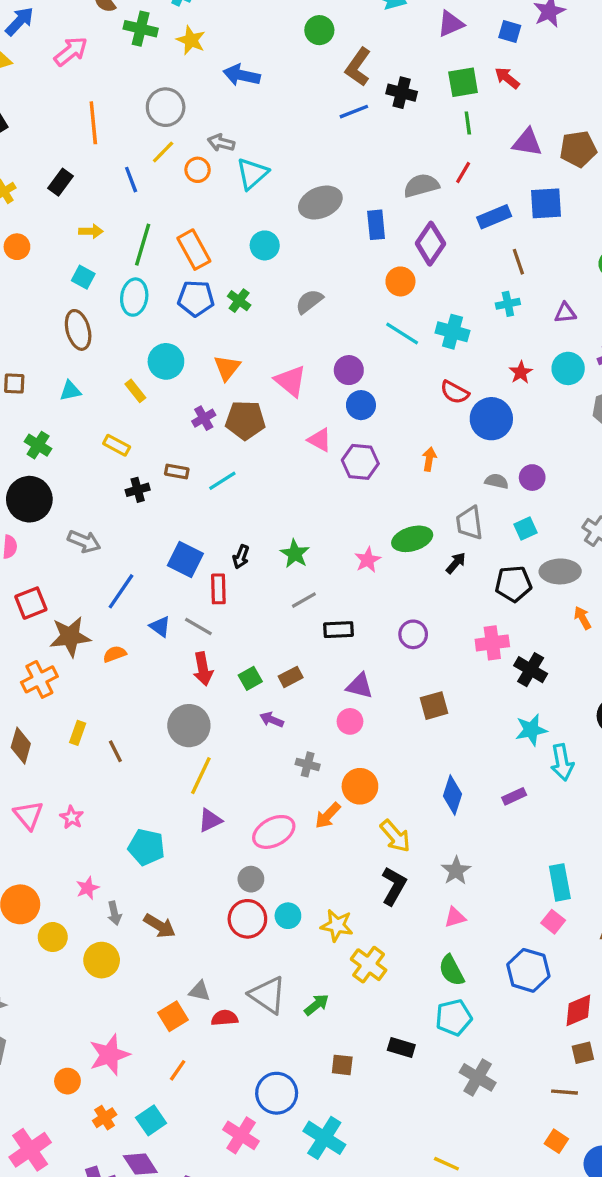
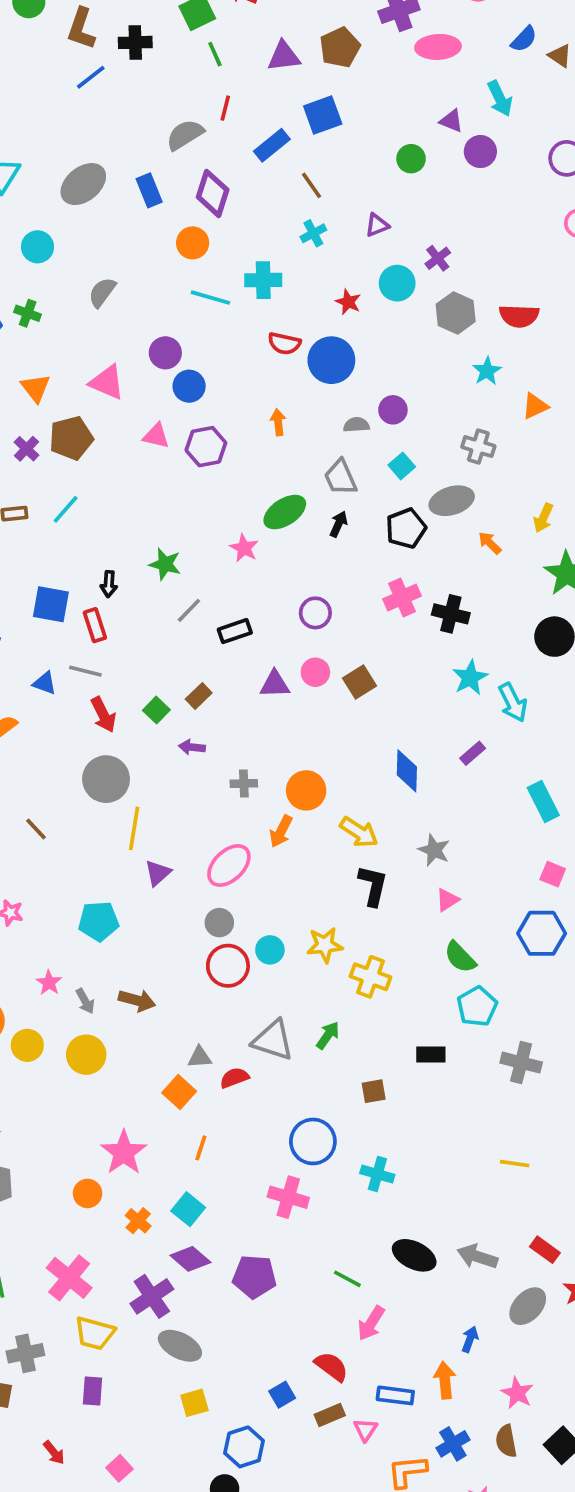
pink circle: (350, 721) -> (315, 672), moved
cyan rectangle: (560, 882) -> (543, 801), moved
cyan cross: (324, 1138) -> (377, 1174), size x0.7

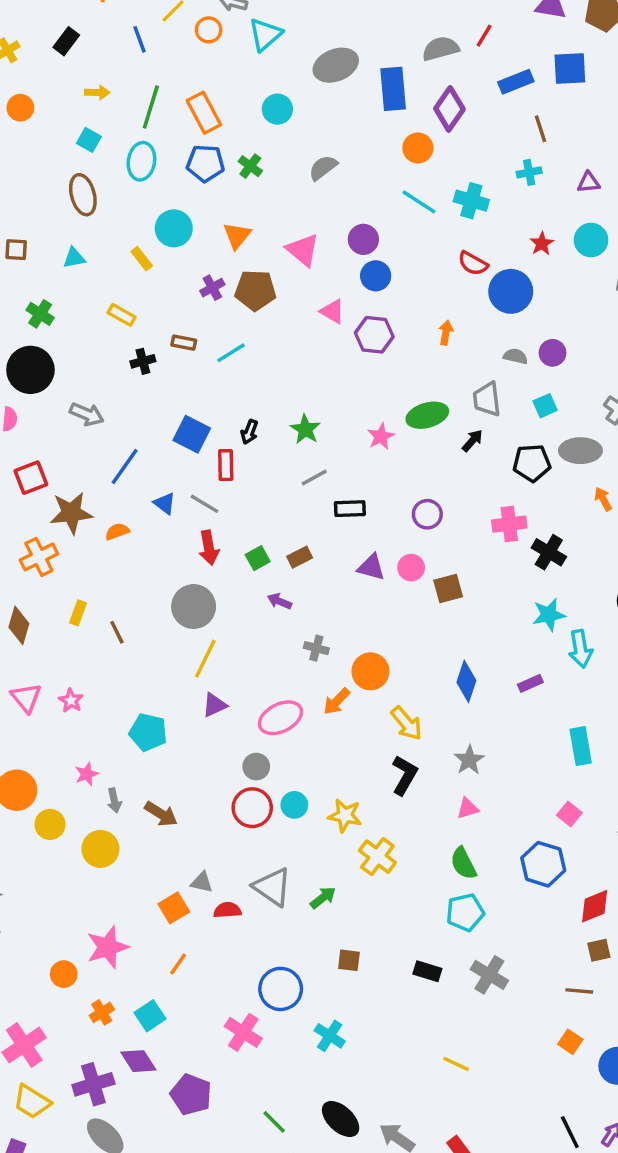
blue rectangle: (149, 190) -> (393, 89), size x1.4
black rectangle: (431, 1054) -> (427, 971), moved

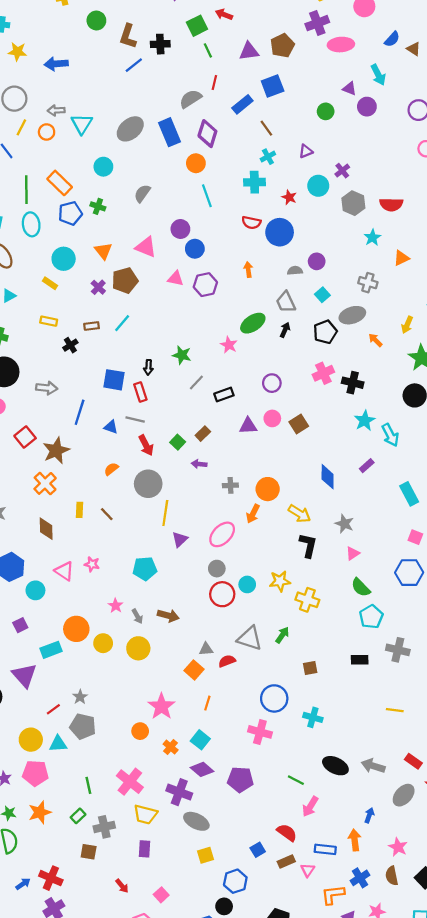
cyan cross: (471, 201) -> (254, 182), moved
cyan line: (419, 202) -> (207, 196), turned 55
orange semicircle: (117, 531) -> (111, 469), moved
purple cross: (93, 1084) -> (179, 792), turned -35

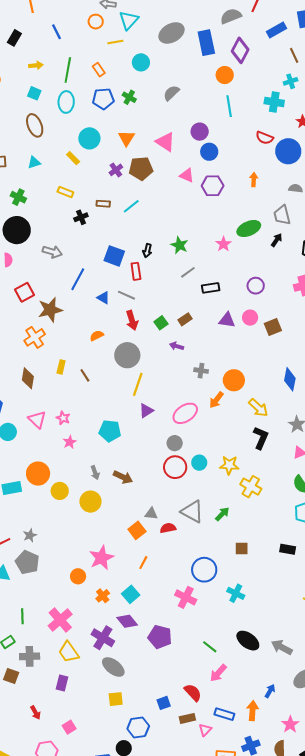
yellow line: (21, 127) -> (115, 42), moved, turned 42
orange rectangle: (60, 183) -> (99, 70), size x0.6
pink star: (116, 606) -> (70, 442), moved
yellow trapezoid: (145, 814) -> (69, 652), turned 30

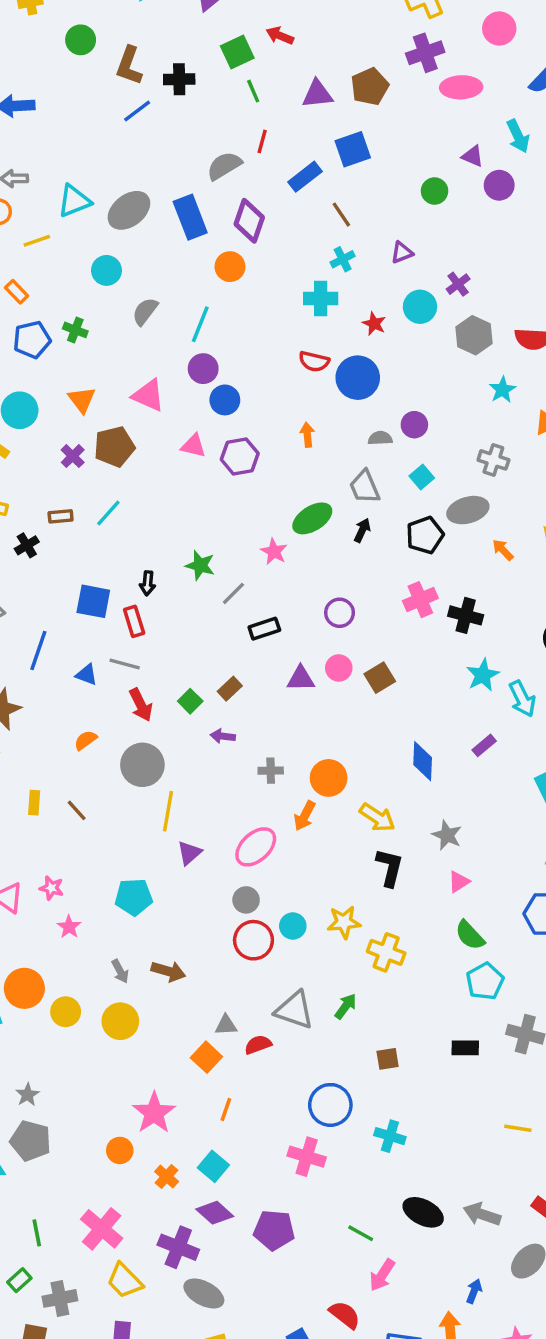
cyan triangle: (129, 20) -> (74, 201), moved, turned 35
cyan circle: (141, 62) -> (106, 270), moved
cyan line: (229, 106) -> (200, 324), moved, turned 40
gray line: (188, 272) -> (233, 593), moved

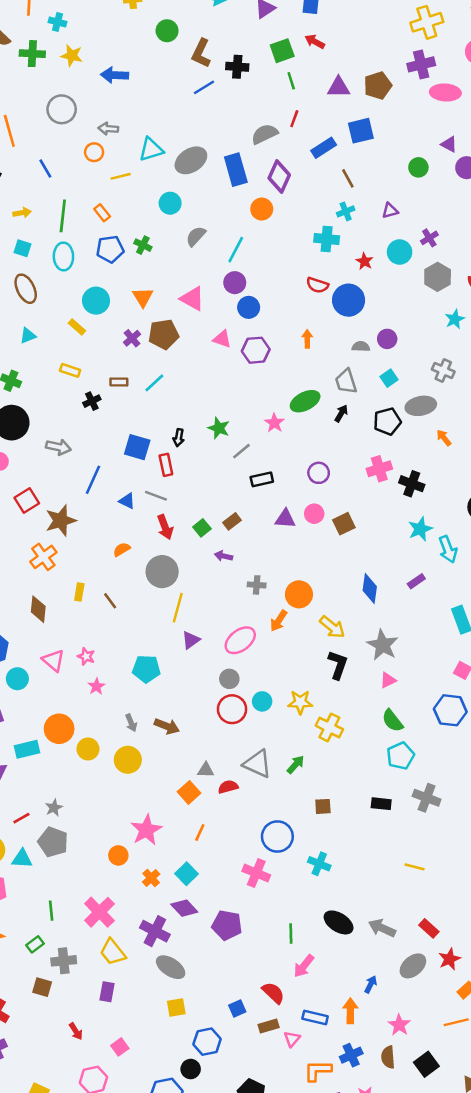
gray star: (447, 835) -> (383, 645), size x1.4
green line: (361, 1233) -> (291, 934), turned 54

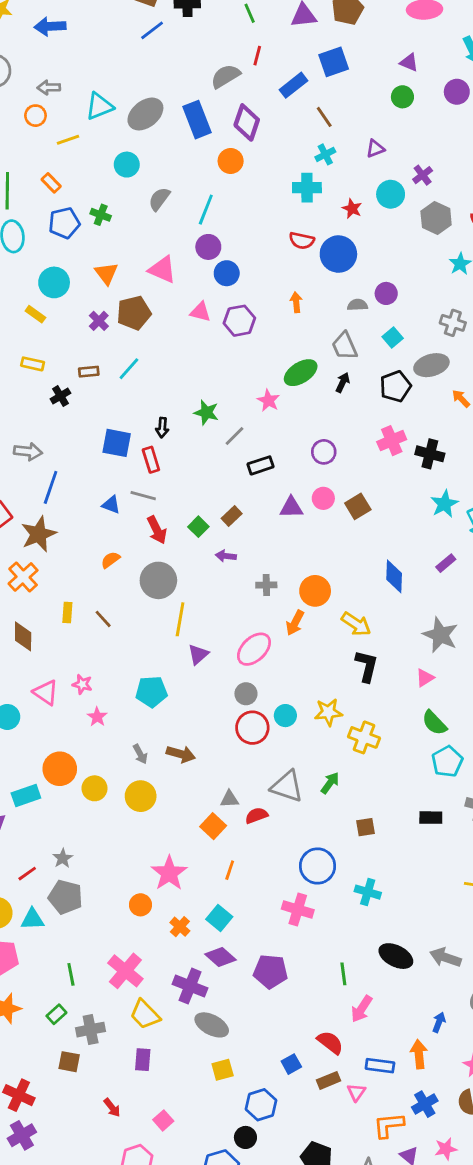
purple triangle: (449, 144) -> (409, 63), moved
blue line: (93, 480) -> (51, 487), moved
gray star: (383, 645) -> (440, 635), moved

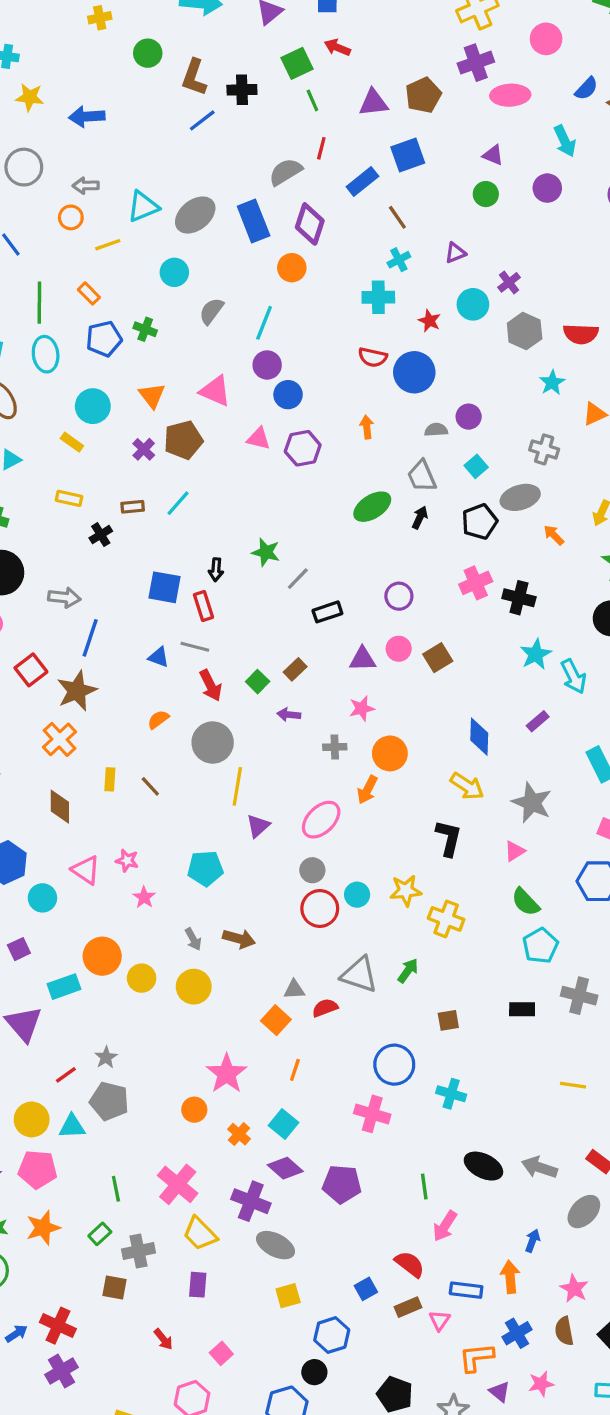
pink star: (268, 401) -> (362, 708), moved, turned 30
yellow arrow: (356, 624) -> (467, 786), moved

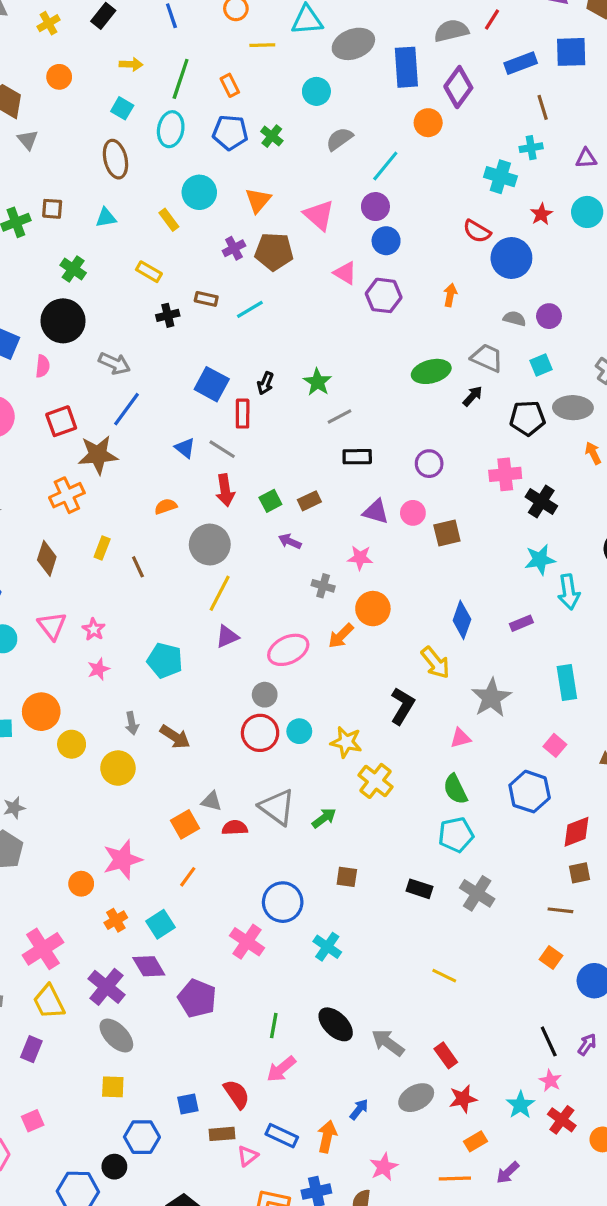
gray trapezoid: (422, 476) -> (487, 358), turned 120

